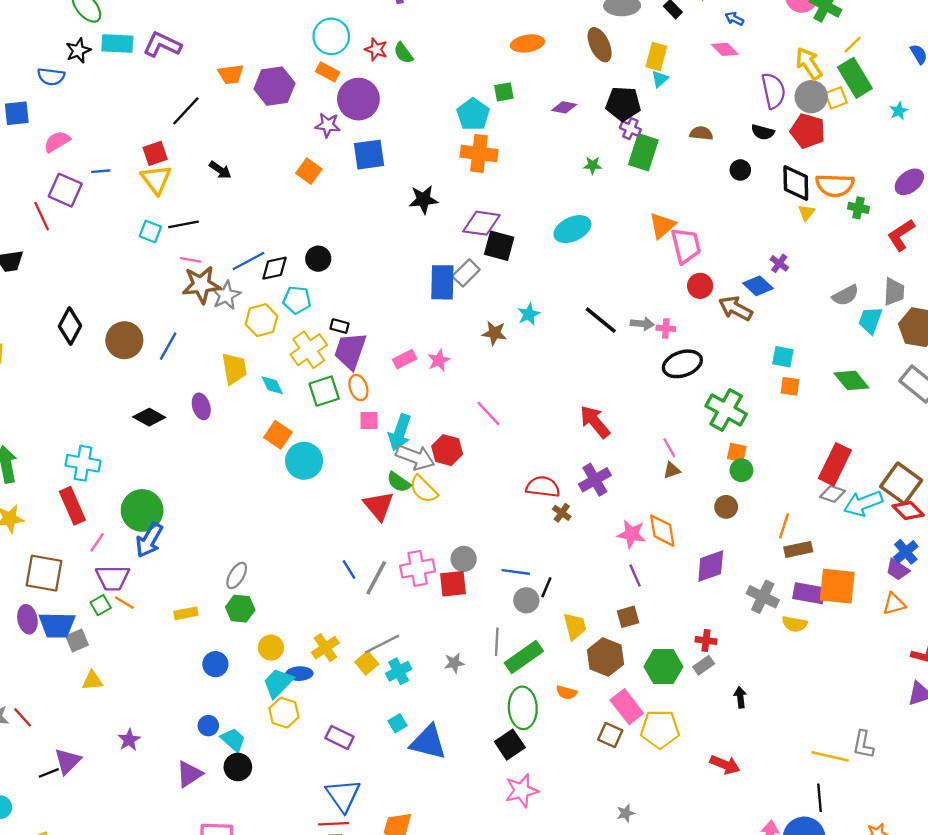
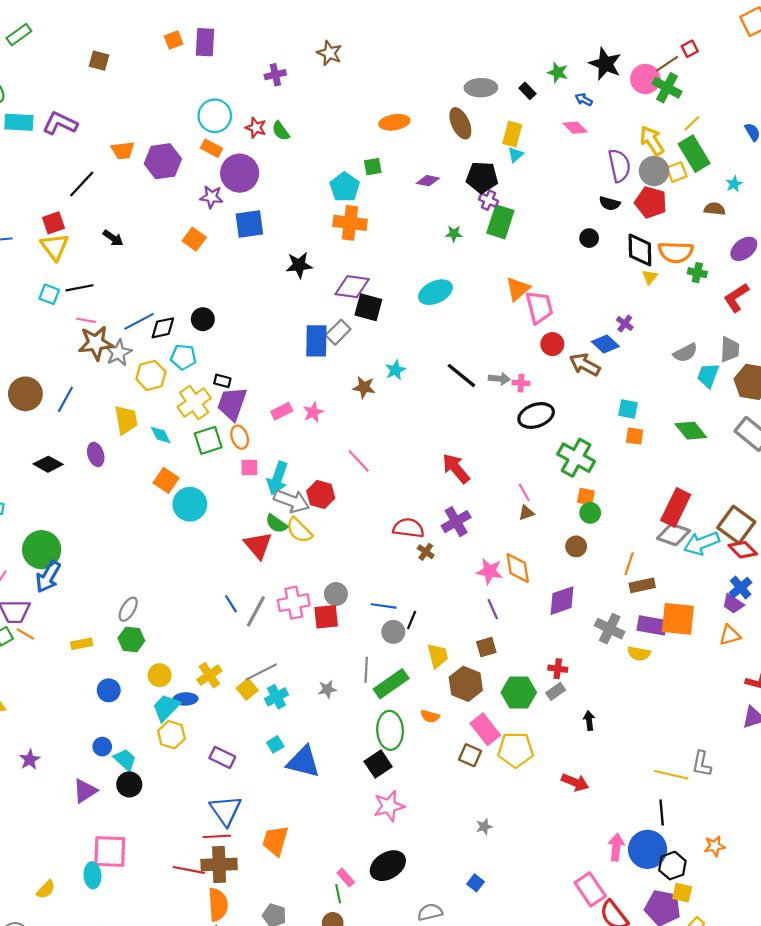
brown semicircle: (701, 133) -> (715, 209), moved
gray diamond: (833, 494) -> (674, 535), size x1.4

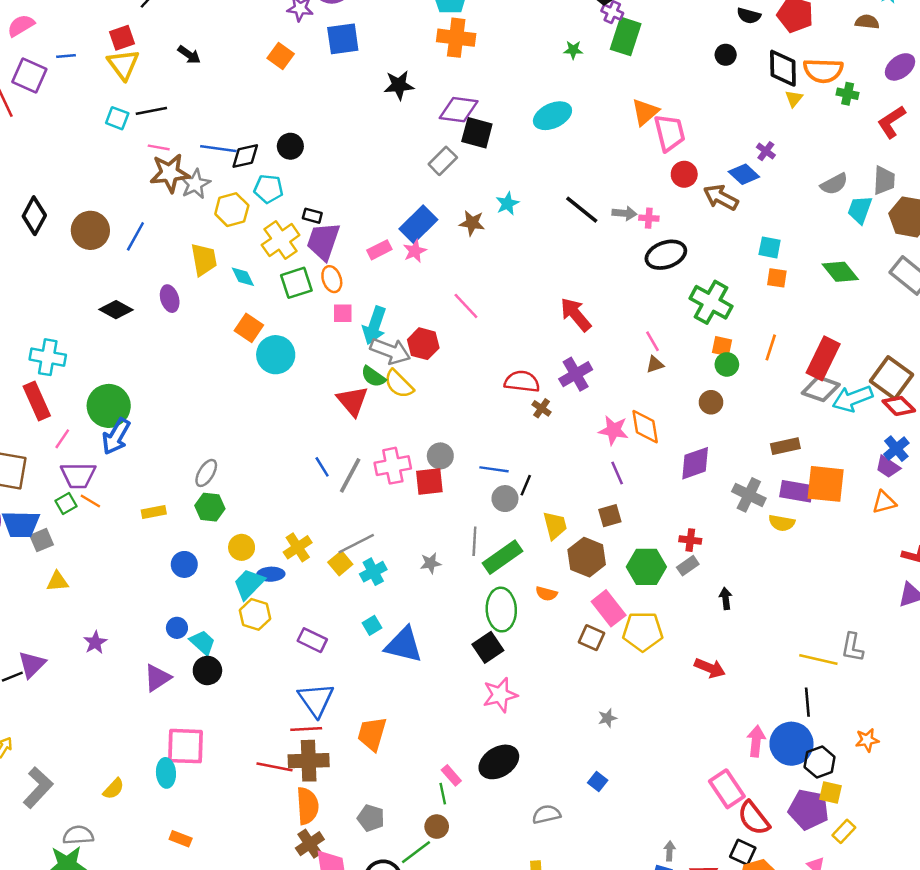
blue line: (139, 321) -> (218, 149), turned 36
blue rectangle: (316, 341) -> (418, 224), moved, turned 44
orange line: (629, 564) -> (771, 347), moved

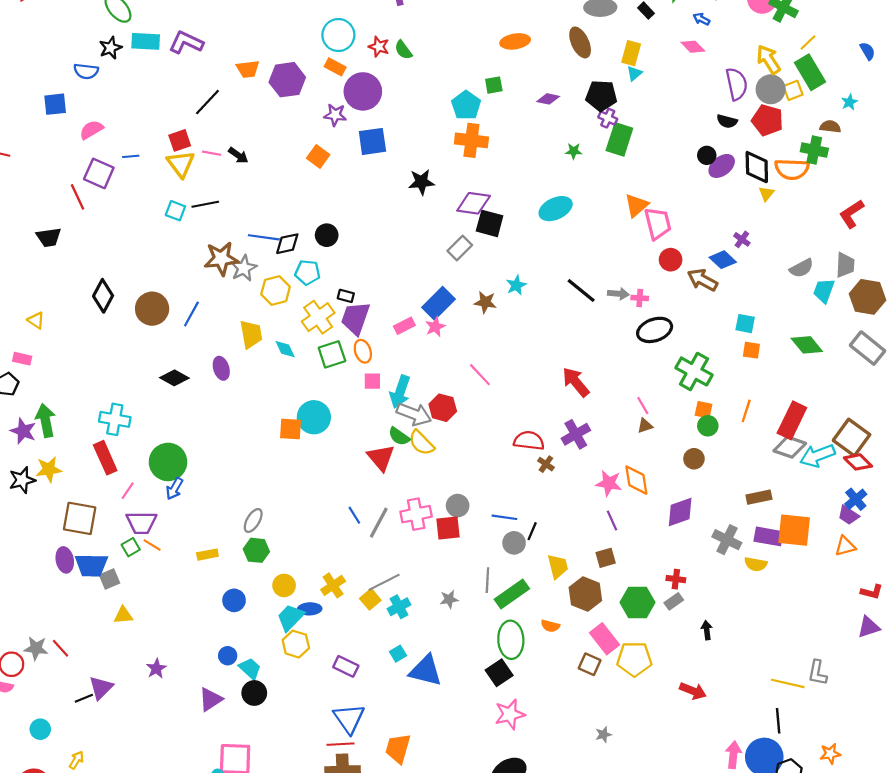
purple ellipse: (900, 67) -> (722, 166), moved
green cross: (848, 94) -> (814, 150), moved, size x1.4
pink line: (159, 147) -> (212, 153), moved
orange square: (249, 328) -> (290, 429), moved, turned -30
blue arrow: (116, 436) -> (174, 489), size x0.7

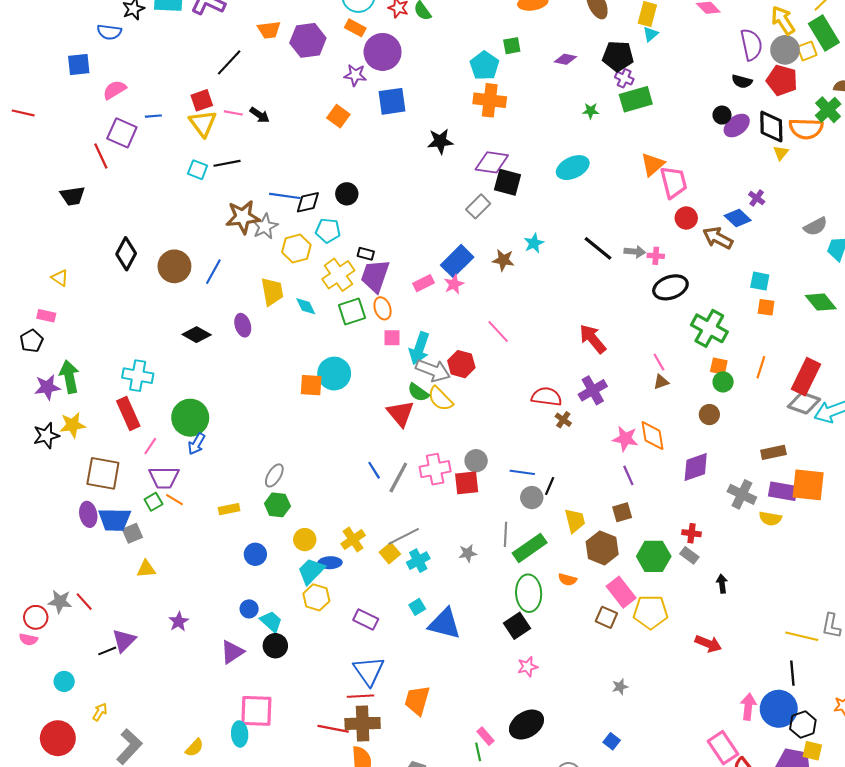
green rectangle: (619, 139) -> (636, 99), turned 56
green cross: (814, 150) -> (828, 110), turned 35
purple star: (23, 431) -> (47, 387), turned -30
gray rectangle: (674, 601) -> (689, 555), turned 72
pink star: (510, 714) -> (528, 667), size x0.7

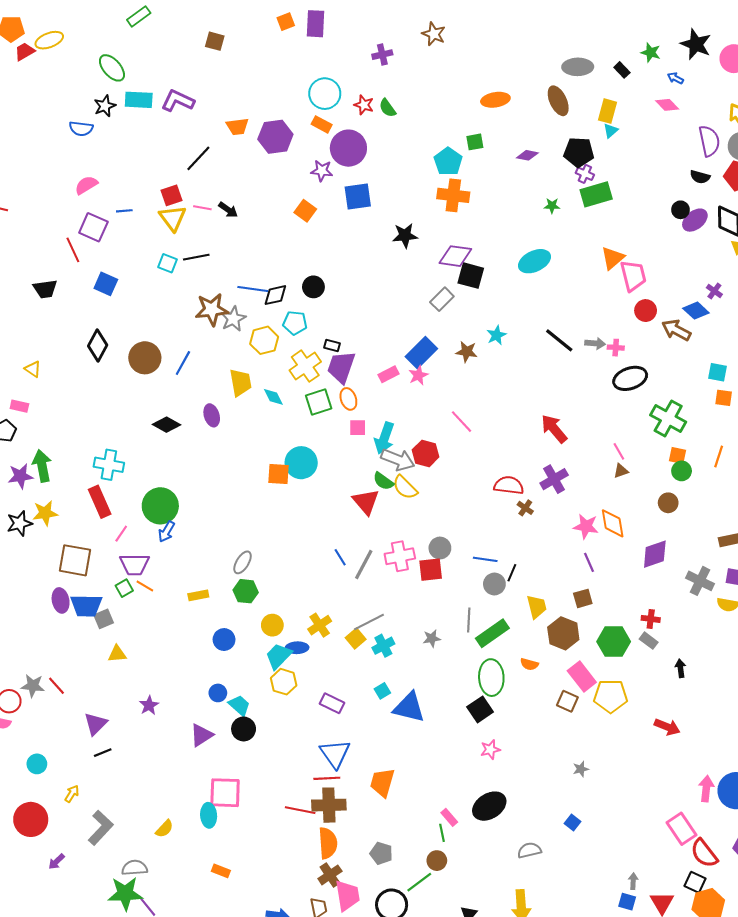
blue square: (79, 65) -> (106, 284), moved, turned 30
black line: (107, 651) -> (103, 753), moved

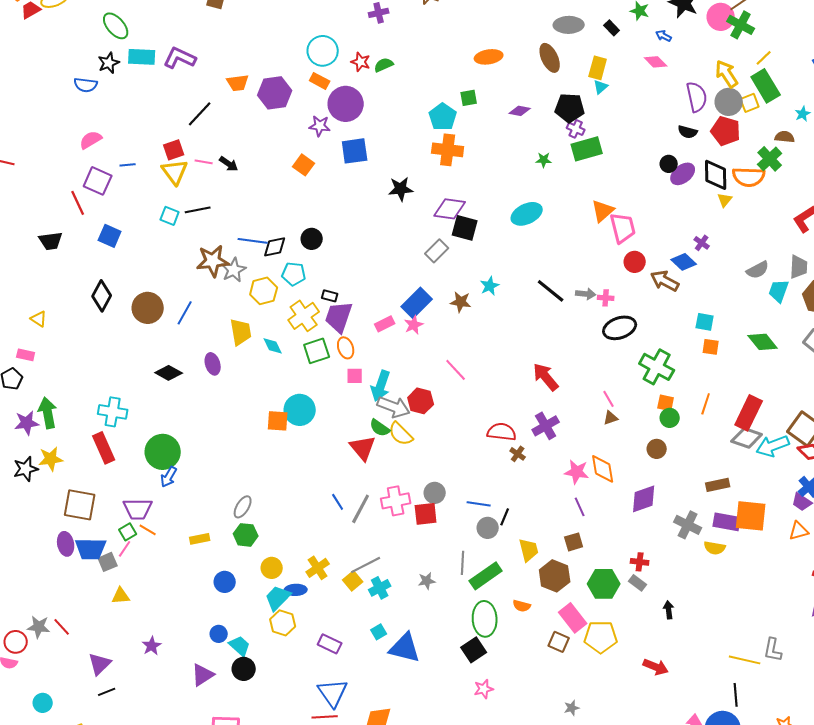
green semicircle: (387, 108) -> (384, 65), turned 102
pink line: (121, 534) -> (125, 549), moved

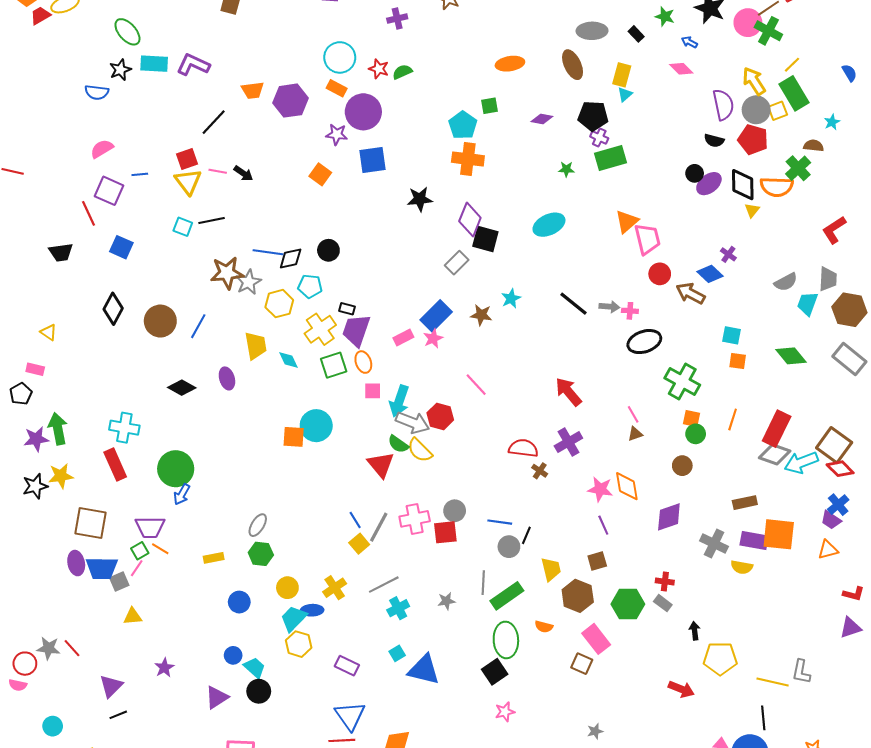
purple diamond: (450, 209) -> (470, 220), turned -76
yellow square: (353, 581) -> (359, 544), moved
yellow pentagon: (601, 637) -> (720, 658), moved

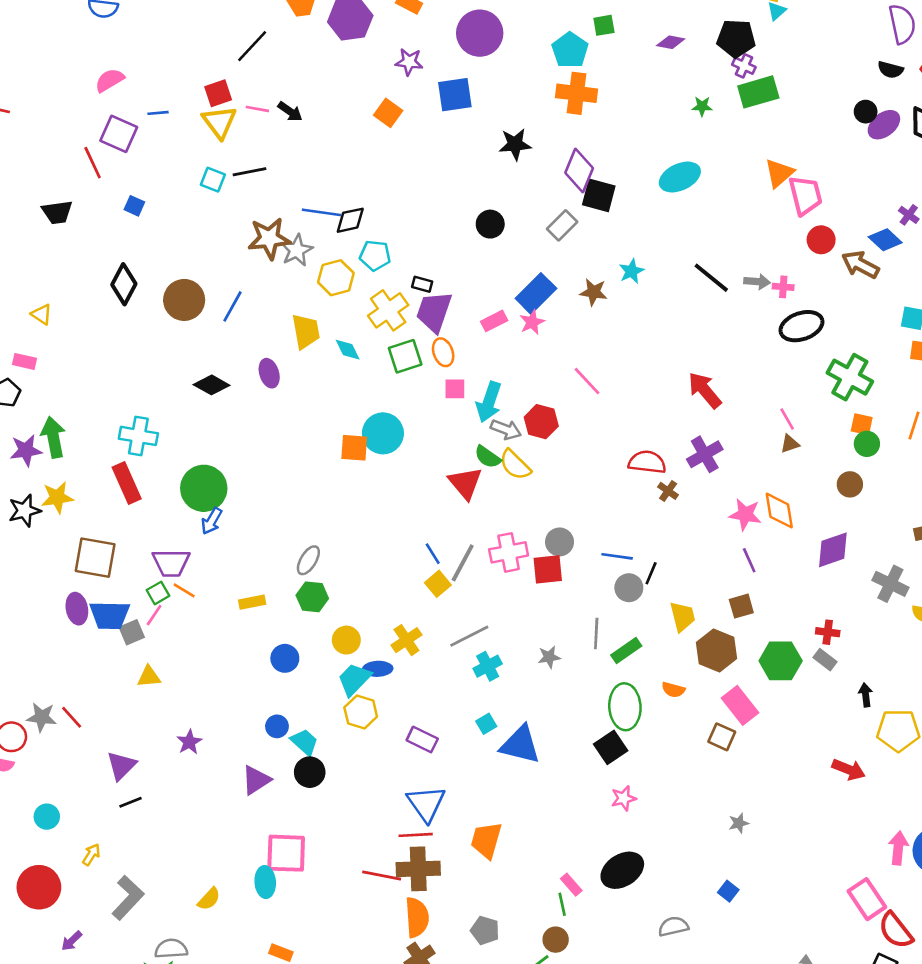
purple circle: (363, 112) -> (480, 33), moved
blue square: (121, 247) -> (134, 206), size x0.7
black circle: (328, 250) -> (490, 224), moved
gray arrow: (413, 423) -> (506, 429), size x0.7
green rectangle: (507, 596) -> (626, 650), size x0.7

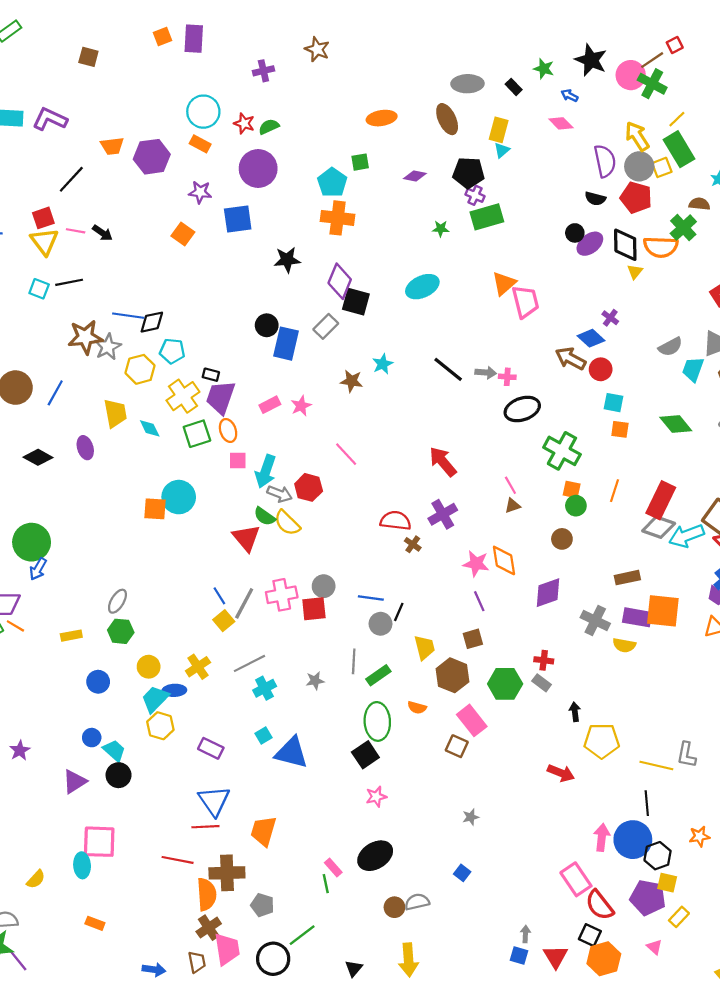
red circle: (821, 240) -> (601, 369), moved
blue rectangle: (536, 293) -> (286, 344), moved, turned -32
brown cross: (418, 869) -> (227, 873), moved
brown circle: (556, 940) -> (394, 907), moved

